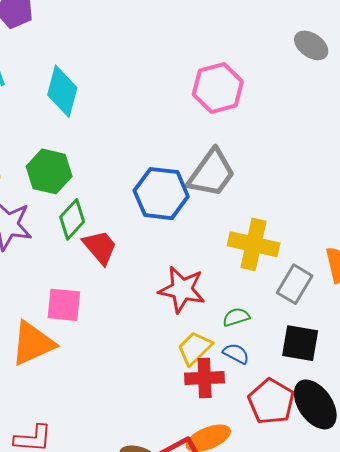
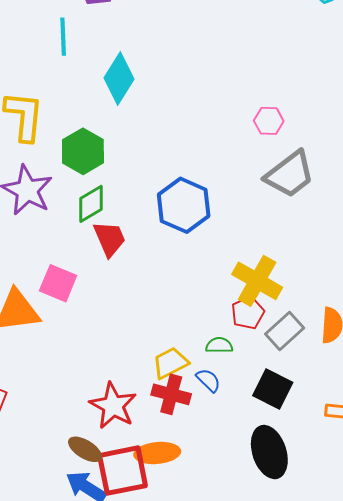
pink hexagon: (218, 88) -> (269, 121), size x0.6
gray trapezoid: (212, 173) -> (290, 174), moved
red star: (182, 289) -> (113, 406), moved
red pentagon: (271, 402) -> (248, 313), moved, size x0.7

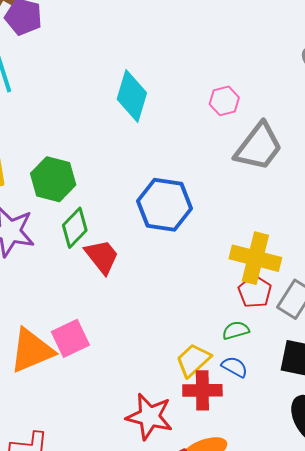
cyan diamond: (119, 79) -> (132, 96), moved
pink square: (58, 283) -> (70, 338), moved, turned -33

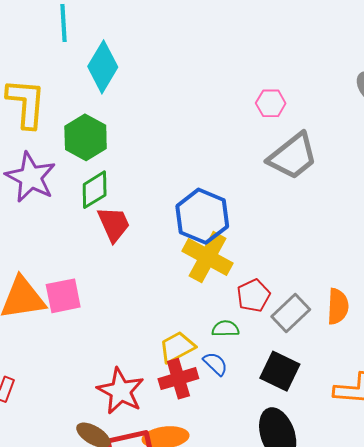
cyan diamond: (132, 96) -> (103, 67), moved
blue hexagon: (165, 205) -> (202, 216), moved
yellow cross: (255, 258) -> (208, 257), moved
red cross: (202, 390) -> (178, 379), turned -30

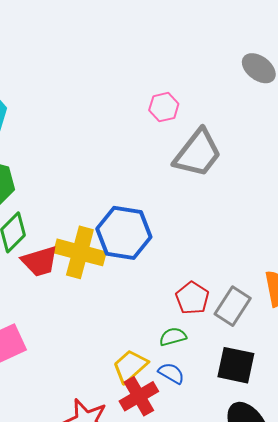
red trapezoid: (114, 224) -> (40, 261), turned 111
yellow cross: (208, 257) -> (80, 252), moved

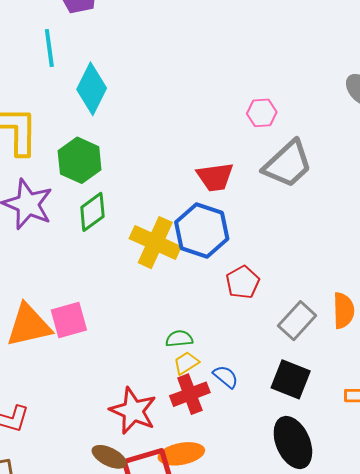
red trapezoid: (40, 261) -> (215, 177), moved
red pentagon: (192, 298) -> (243, 282), moved
green semicircle: (173, 337) -> (179, 339), moved
yellow trapezoid: (130, 366) -> (186, 363), size x0.7

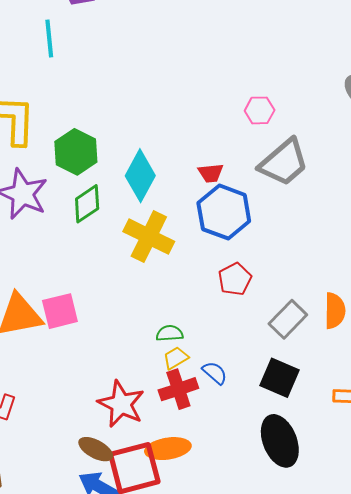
cyan diamond: (92, 89) -> (140, 176), moved
red trapezoid: (215, 177) -> (211, 173), size x0.7
blue hexagon: (202, 230) -> (224, 212), moved

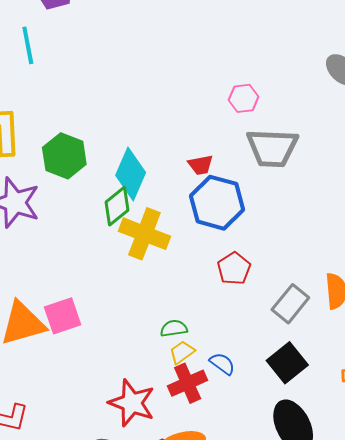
gray trapezoid: (284, 162) -> (272, 148), turned 48
green diamond: (87, 204) -> (117, 206), moved
black square: (280, 378) -> (287, 363), turned 33

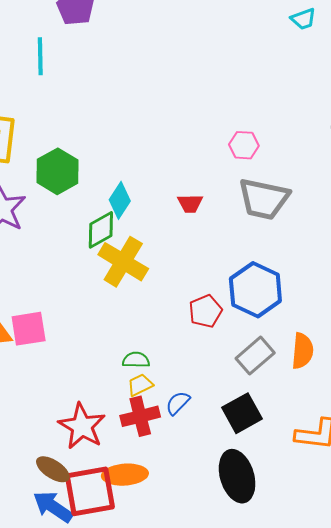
cyan diamond: (131, 174) -> (120, 200), size x0.7
blue hexagon: (217, 203) -> (255, 290), moved
blue semicircle: (222, 364) -> (178, 403), turned -92

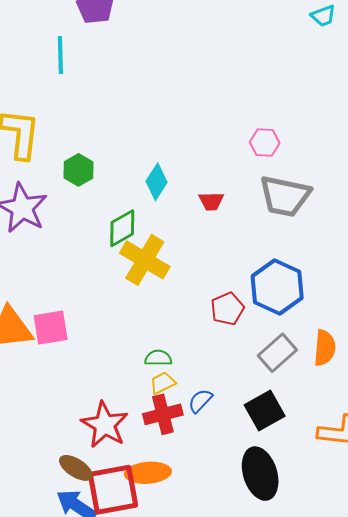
green hexagon: (58, 171) -> (78, 170), size x0.7
cyan diamond: (120, 200) -> (157, 182), moved

